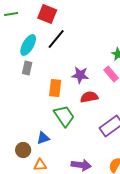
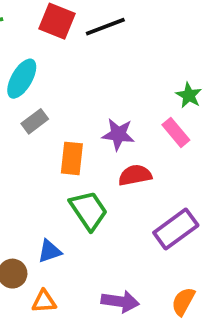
black line: (56, 39) -> (105, 27), moved, turned 30
gray rectangle: (27, 68) -> (35, 121), moved, turned 40

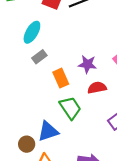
orange rectangle: (72, 158) -> (61, 78), turned -30
blue triangle: (50, 251) -> (48, 131), size x1.5

